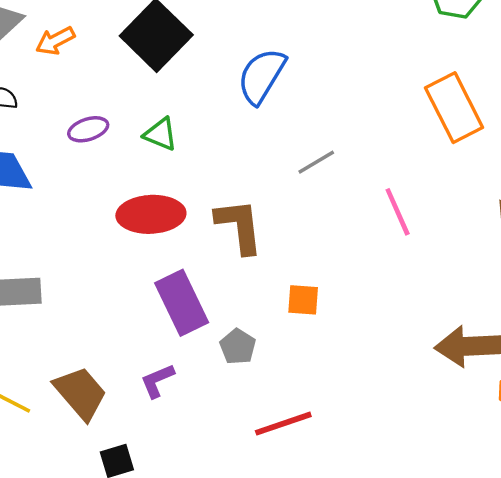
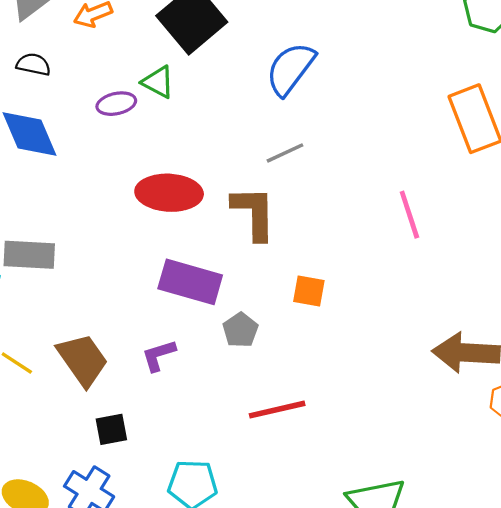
green triangle: (160, 134) -> (158, 82), moved
gray line: (316, 162) -> (285, 153), moved
purple rectangle: (182, 303) -> (190, 282), turned -54

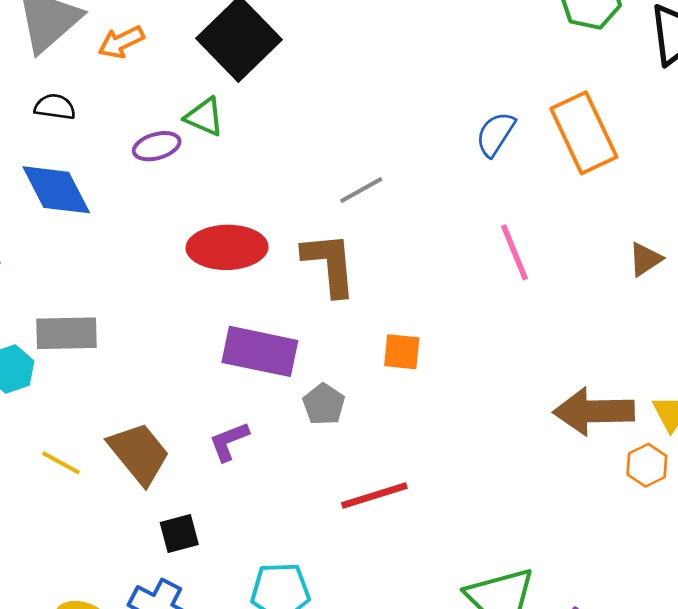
blue semicircle: (290, 69) -> (495, 134), moved, size x0.7

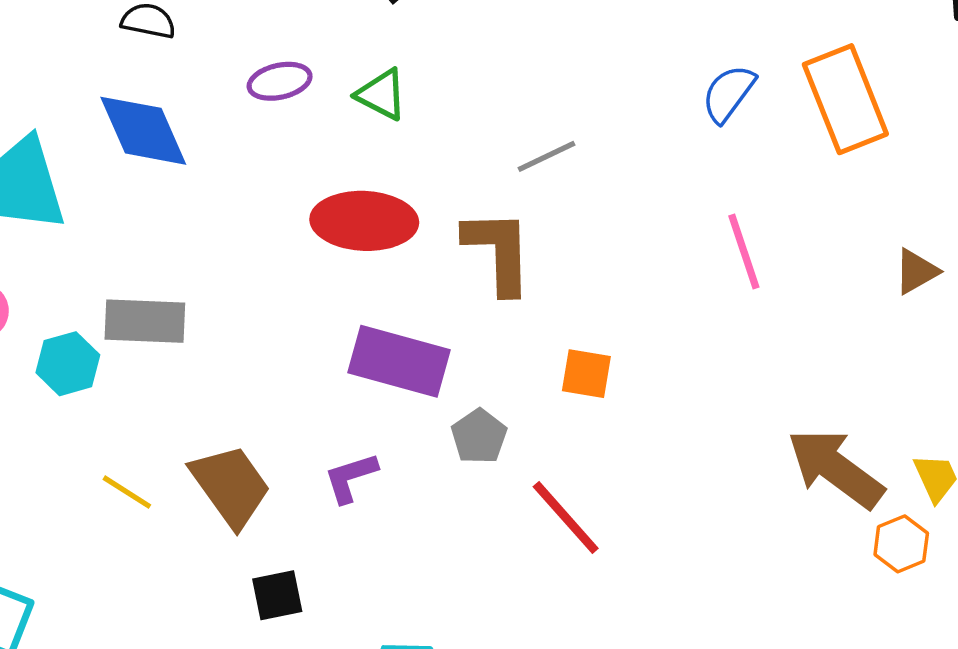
green triangle: (204, 117) -> (382, 94), moved
brown arrow: (594, 411) -> (835, 468), turned 34
red line: (374, 495) -> (566, 518), moved, turned 62

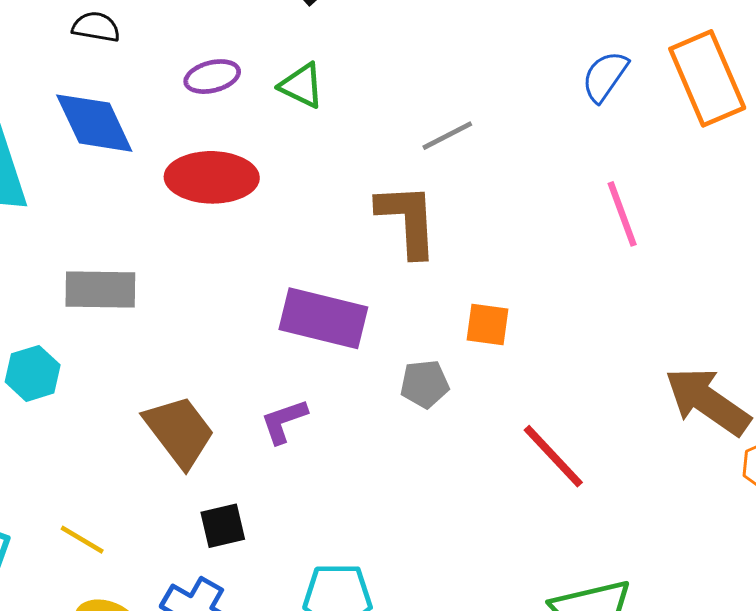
red ellipse: (364, 221) -> (212, 177), moved
cyan hexagon: (68, 364) -> (33, 373), moved
gray pentagon: (479, 436) -> (425, 384), moved, turned 30
yellow line: (127, 492) -> (82, 540), moved
red line: (566, 518) -> (553, 456), moved

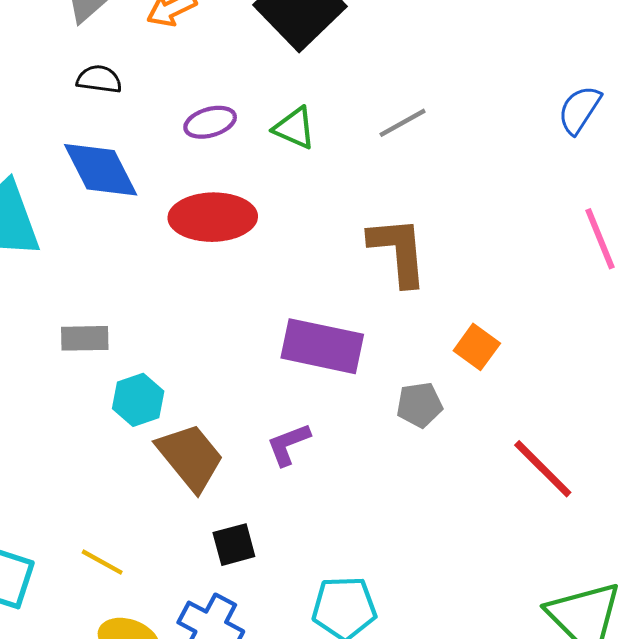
gray line: (447, 136) -> (403, 123), moved
gray rectangle: (100, 289) -> (85, 338), moved, size x0.7
orange square: (488, 325) -> (477, 347), turned 30
cyan hexagon: (33, 373) -> (138, 400), moved

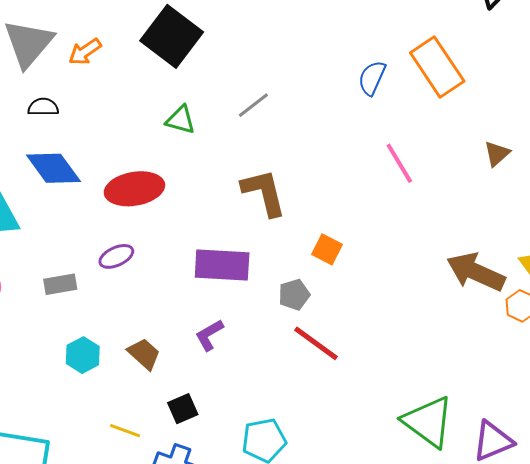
purple ellipse: (210, 122) -> (116, 256), moved
cyan hexagon: (138, 400) -> (83, 355), moved
brown trapezoid: (190, 457) -> (144, 354), size x0.7
red line: (543, 469) -> (316, 343), moved
yellow line: (102, 562) -> (125, 431), moved

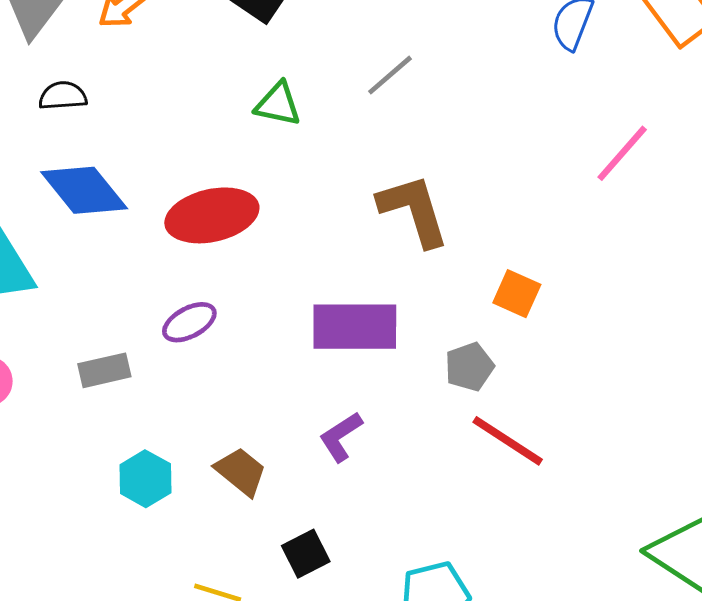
pink line: (399, 163) -> (622, 153), turned 75

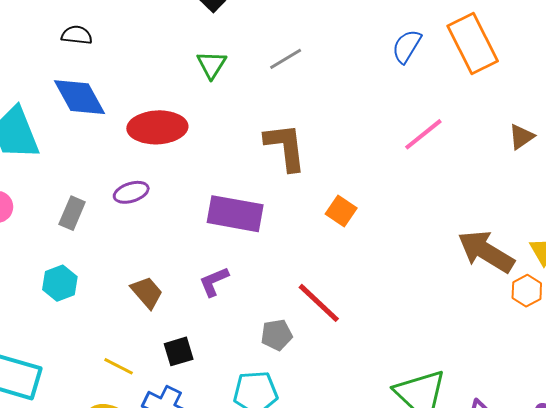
green triangle: (278, 104) -> (212, 65), turned 40
gray pentagon: (469, 367) -> (277, 335), moved
gray rectangle: (104, 370) -> (72, 213), turned -64
cyan hexagon: (145, 479) -> (60, 283), moved

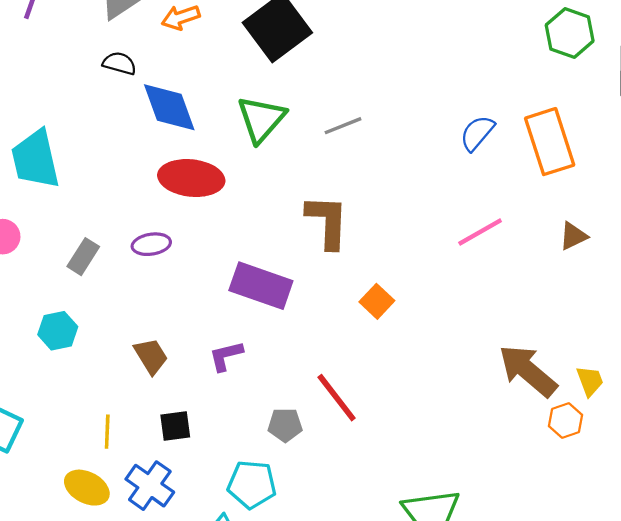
green triangle: (212, 65) -> (261, 119), size x1.5
blue diamond: (79, 97) -> (169, 107), moved
brown triangle: (521, 137) -> (573, 236), moved
yellow line: (119, 366) -> (107, 432), turned 56

